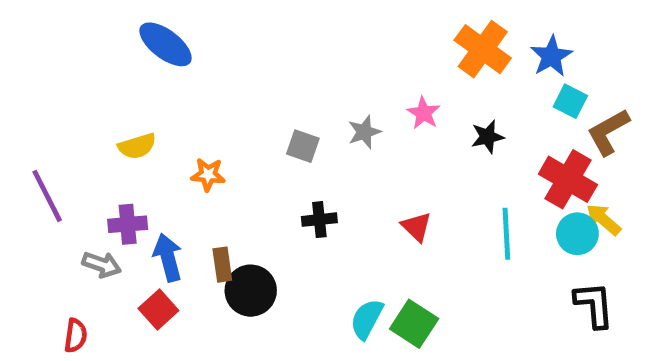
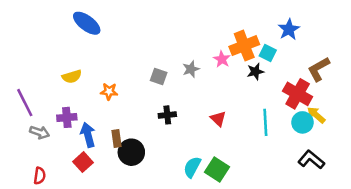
orange cross: (483, 49) -> (244, 46), moved, turned 32
cyan square: (570, 101) -> (268, 53), moved
gray arrow: (102, 265) -> (40, 132), moved
black L-shape: (594, 305) -> (311, 160), turned -45

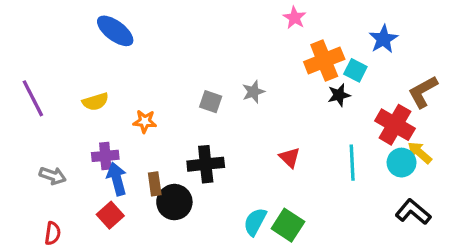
pink star: (222, 59) -> (295, 18), moved
purple line: (25, 103) -> (33, 98), moved
black cross: (167, 115) -> (206, 164), moved, size x1.5
purple cross: (67, 117) -> (105, 156), moved

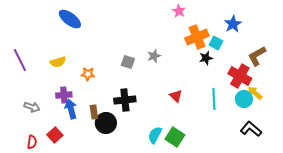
red square: (110, 215) -> (55, 135), moved

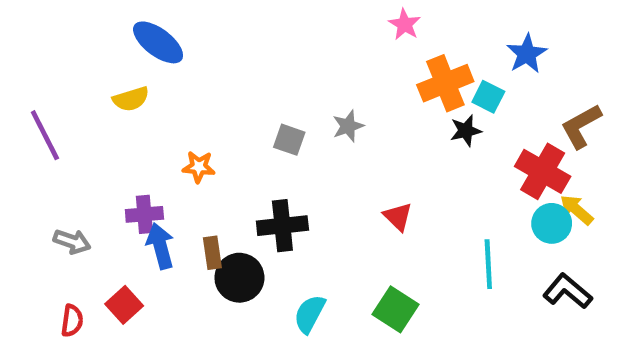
yellow semicircle: (58, 62) -> (131, 99), moved
cyan line: (214, 99) -> (488, 264), moved
cyan semicircle: (155, 135) -> (310, 314), moved

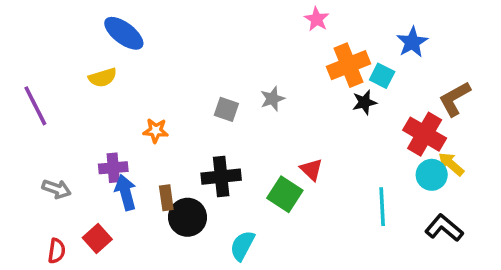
green square: (396, 309) -> (285, 194), moved

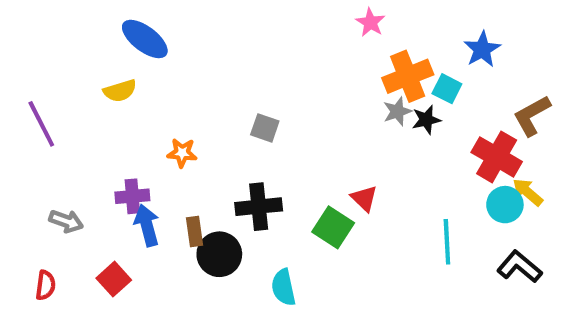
gray star: (272, 99) -> (397, 111), moved
cyan semicircle: (242, 246) -> (283, 287), turned -40
red semicircle: (57, 251) -> (45, 285), moved

